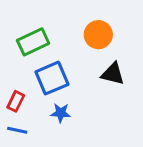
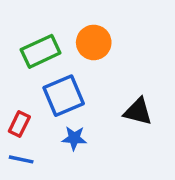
orange circle: (98, 35) -> (94, 42), moved
black triangle: (113, 74) -> (138, 112), moved

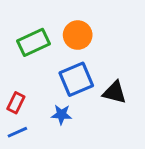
blue square: (64, 96) -> (76, 79), moved
blue line: (21, 159) -> (17, 132), turned -36

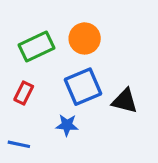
red rectangle: (16, 103) -> (24, 93), moved
blue line: (17, 132) -> (19, 144), turned 36

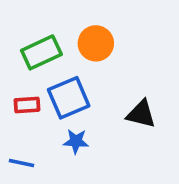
blue square: (83, 87) -> (69, 98), moved
red rectangle: (24, 93) -> (27, 105), turned 60

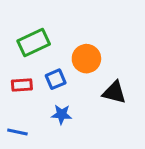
orange circle: (96, 43) -> (86, 59), moved
blue square: (69, 98) -> (56, 79), size x0.6

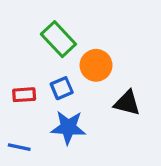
green rectangle: (34, 42) -> (58, 39), moved, turned 72
blue star: (61, 114) -> (68, 127), size x1.5

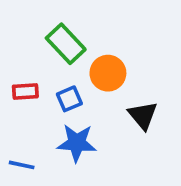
red rectangle: (24, 95) -> (25, 91), moved
black triangle: (127, 103) -> (143, 115), turned 36

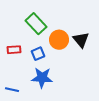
black triangle: (143, 115) -> (81, 40), moved

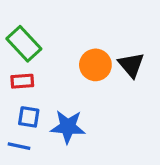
green rectangle: (36, 24) -> (24, 44), moved
blue square: (38, 54) -> (29, 117), moved, turned 32

